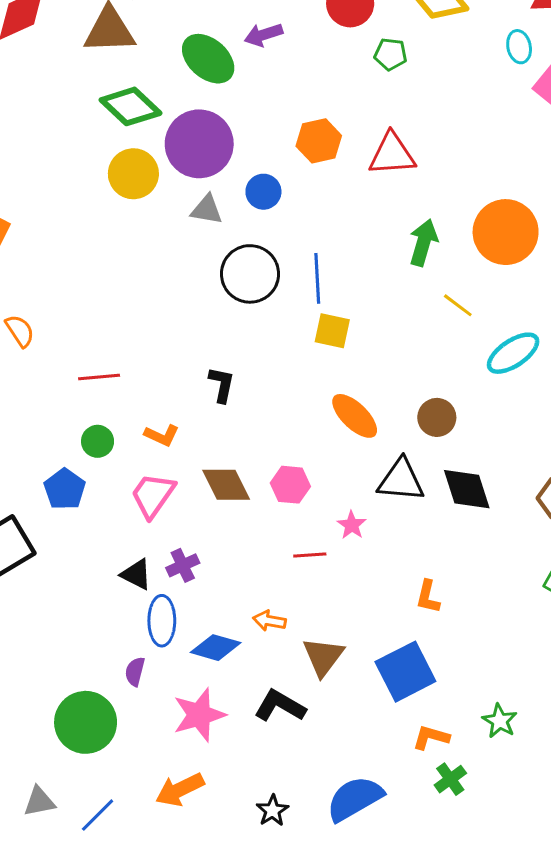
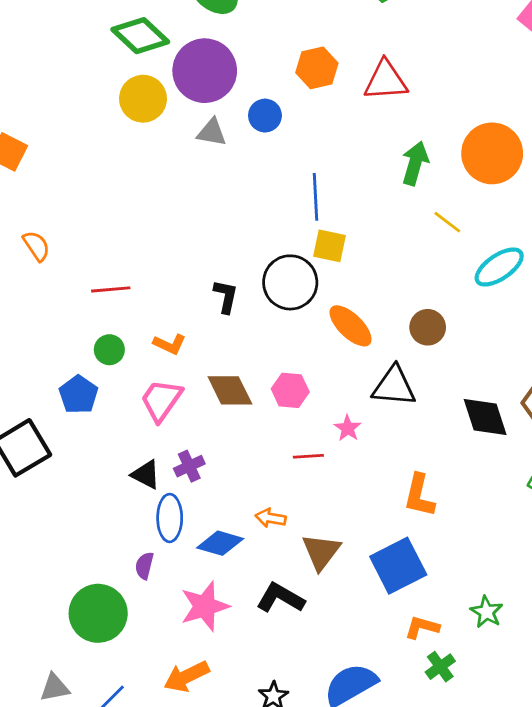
black circle: (250, 274) -> (290, 282), moved
black diamond: (467, 489) -> (485, 417), moved
orange L-shape: (428, 597) -> (419, 496), size x1.4

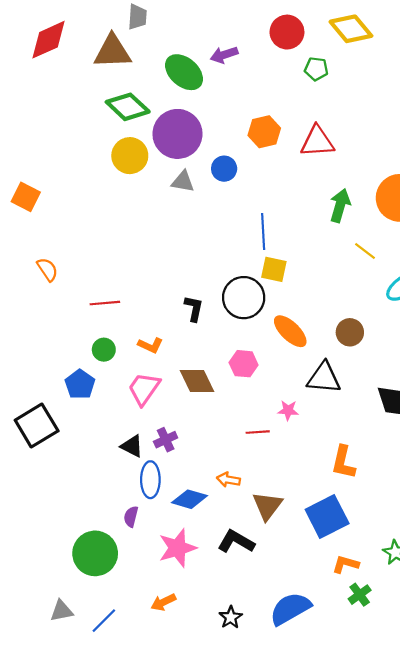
pink hexagon: (290, 390) -> (244, 364), moved
pink star: (348, 428) -> (288, 410), turned -30
orange arrow: (186, 676) -> (163, 602), size x0.7

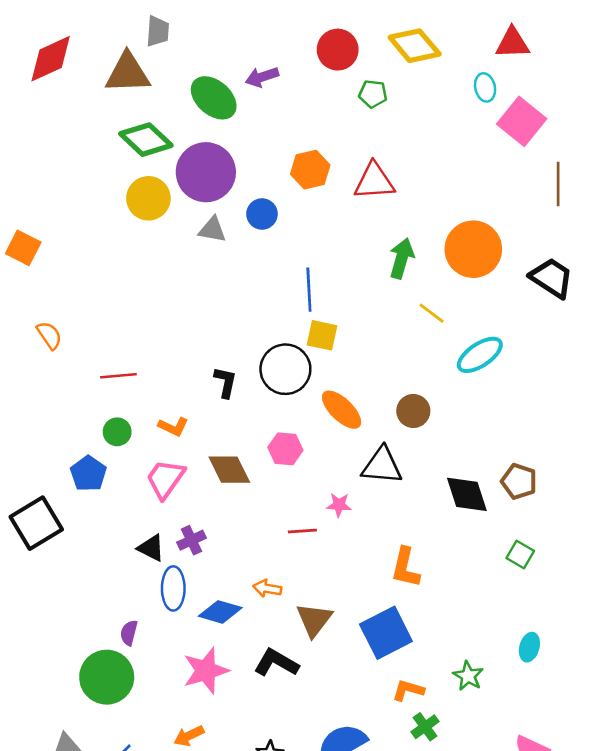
purple semicircle: (131, 517) -> (129, 633), moved

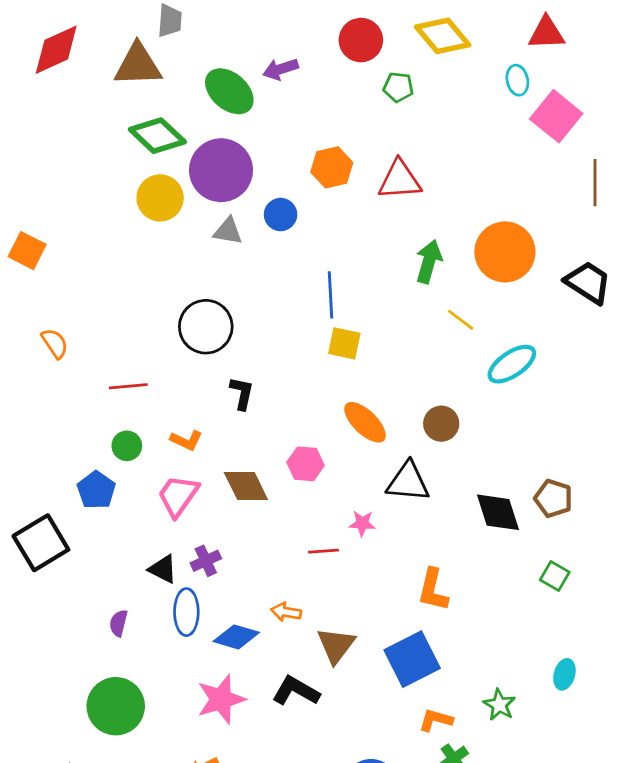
black circle: (285, 369) -> (206, 327), moved
purple semicircle: (129, 633) -> (119, 623), moved

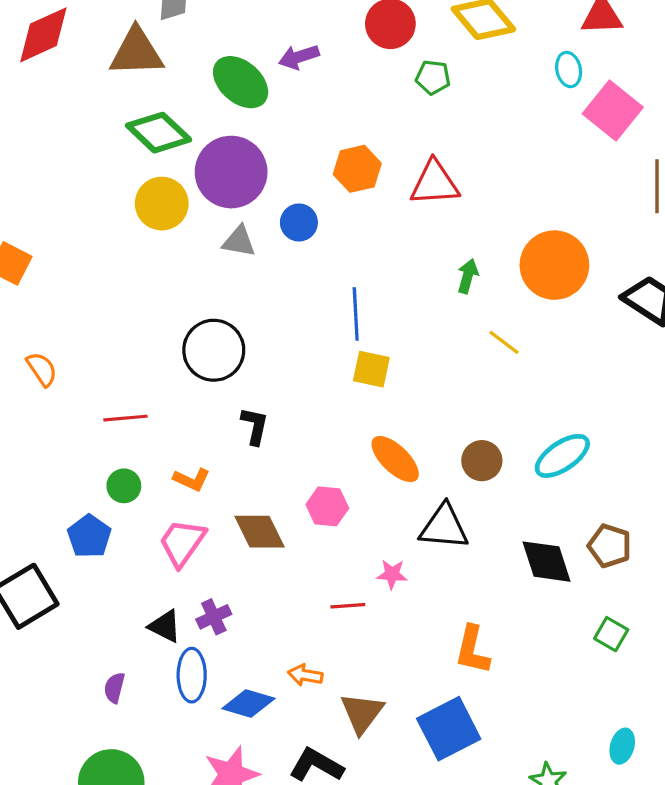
green arrow: (429, 262) -> (468, 276), size x0.7
cyan ellipse: (512, 364) -> (562, 456), moved

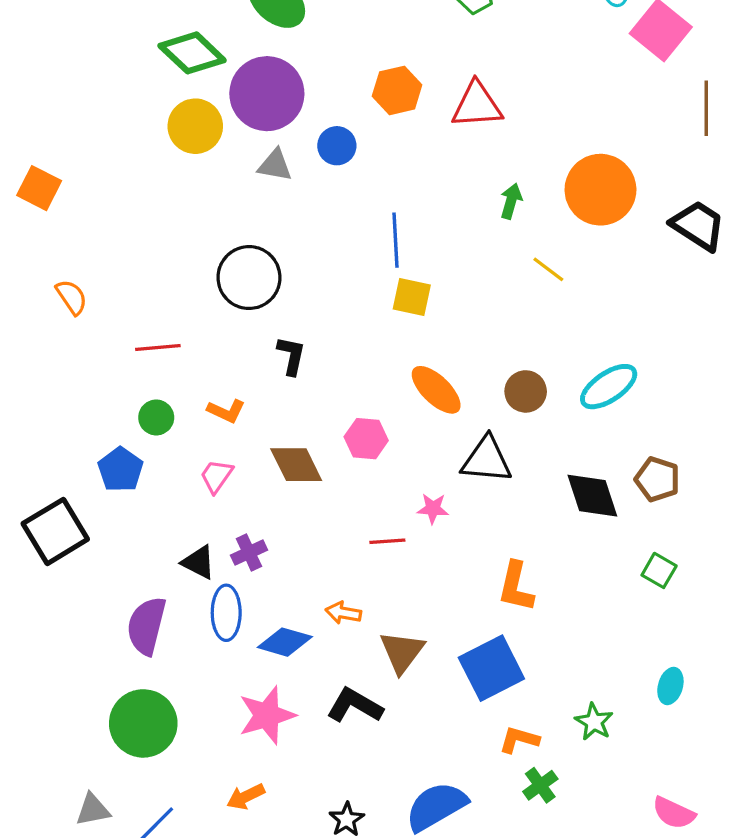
pink trapezoid: (182, 543) -> (216, 476), size x0.7
purple semicircle: (114, 688) -> (146, 626), size x1.8

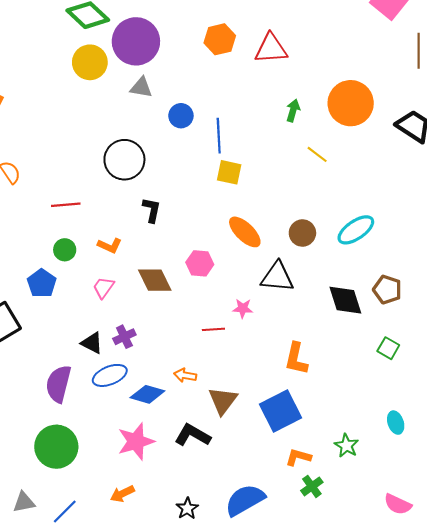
blue circle: (337, 146) -> (181, 116), moved
blue ellipse: (226, 613) -> (110, 375), turned 68
cyan ellipse: (670, 686) -> (396, 423), turned -35

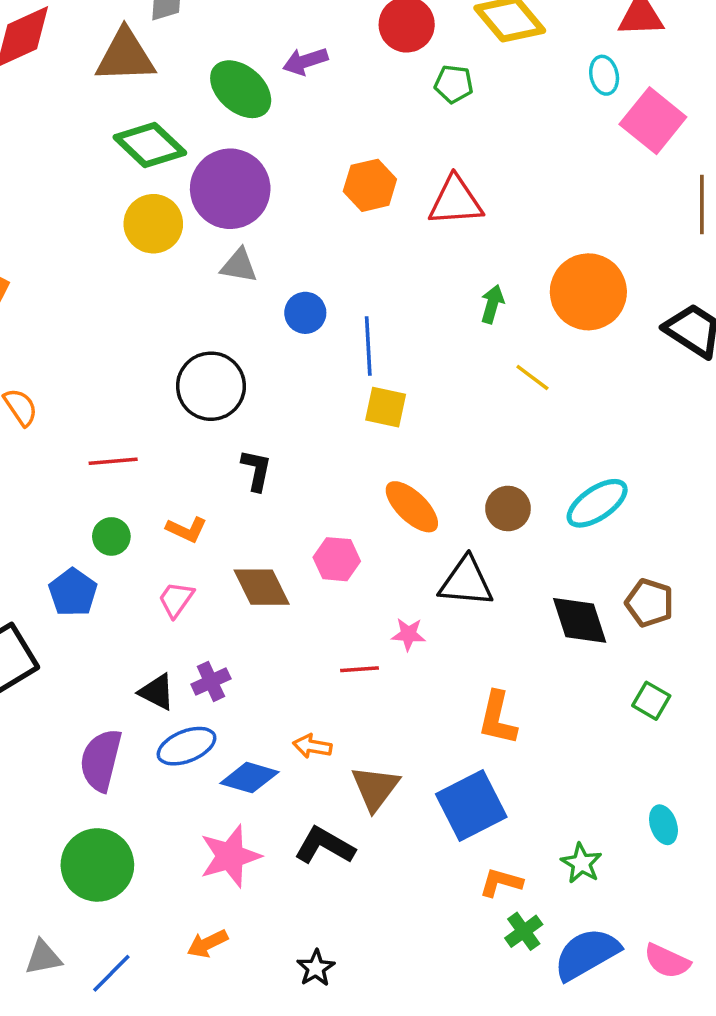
blue semicircle: (245, 500) -> (587, 954), moved

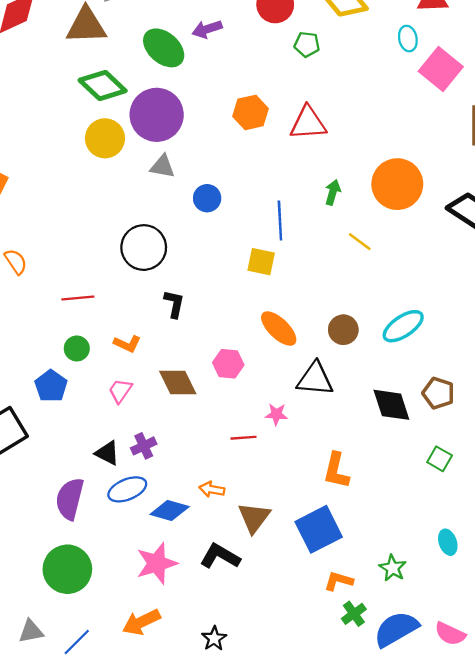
blue line: (368, 346) -> (280, 220), moved
orange arrow: (207, 944) -> (141, 622), size x1.4

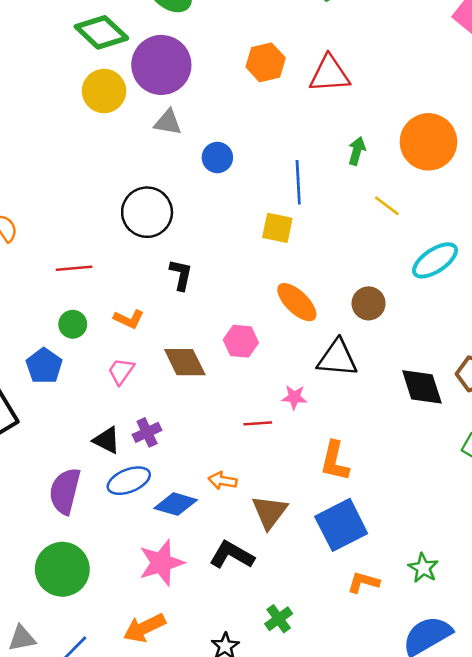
cyan ellipse: (403, 326) -> (435, 260), moved
orange L-shape: (336, 471) -> (335, 461), moved
green cross: (354, 614) -> (279, 619), moved

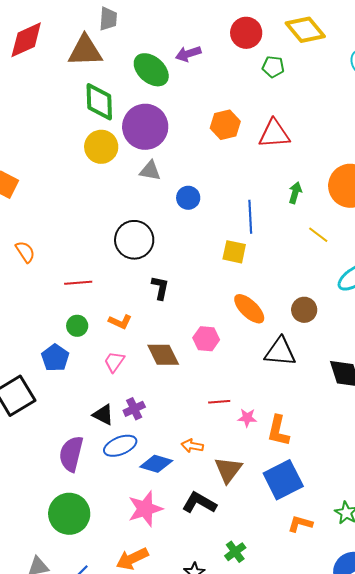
green diamond: (101, 32) -> (99, 102), turned 45
pink star: (294, 397) -> (247, 418), moved

